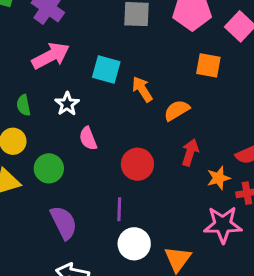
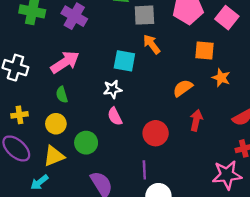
pink arrow: (51, 56) -> (65, 62), moved
orange arrow: (142, 89) -> (152, 44), moved
white star: (67, 104) -> (113, 89), moved, turned 30
orange star: (219, 178) -> (221, 78), moved, turned -30

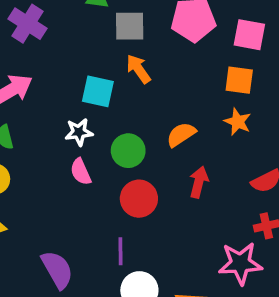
pink square: (227, 18) -> (249, 35), turned -30
orange square: (205, 50) -> (239, 80), moved
green circle: (86, 143) -> (128, 151), moved

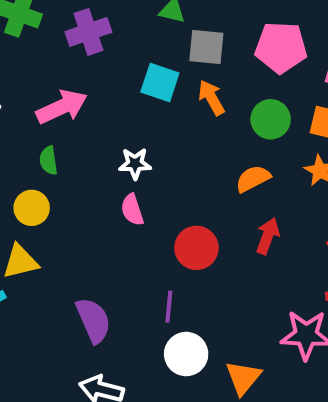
purple cross: (28, 24) -> (88, 32), turned 33
cyan square: (98, 91) -> (160, 83), moved
green circle: (128, 151) -> (271, 119), moved

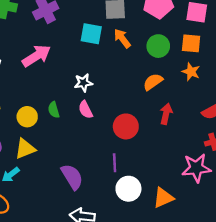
green semicircle: (49, 160) -> (54, 110), moved
orange triangle: (243, 378) -> (163, 198), turned 35

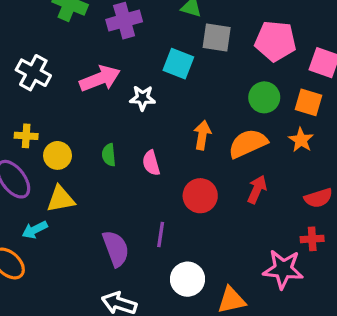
orange arrow: (122, 38) -> (202, 135), moved, turned 36
orange semicircle: (153, 82) -> (248, 144), size x1.4
white star: (83, 83) -> (143, 98), moved
yellow circle: (27, 117) -> (58, 155), moved
purple line: (115, 163) -> (161, 234), moved

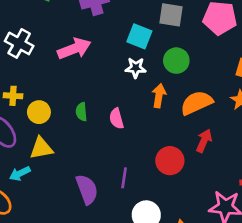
green circle: (264, 97) -> (176, 61), moved
white star: (143, 98) -> (136, 68), moved
red circle: (200, 196) -> (170, 161), moved

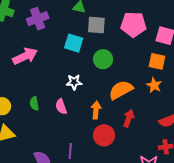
white star: (136, 68) -> (74, 82), moved
orange arrow: (159, 96) -> (96, 110), moved

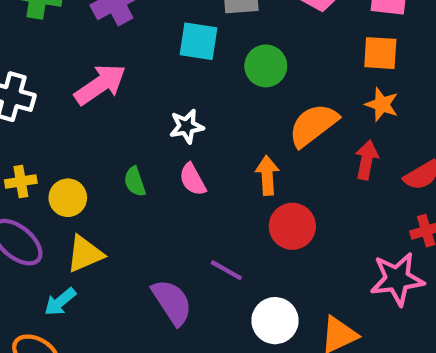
white star: (74, 82) -> (187, 126), moved
red arrow: (129, 118) -> (367, 160), moved
purple line: (70, 151) -> (226, 270), turned -56

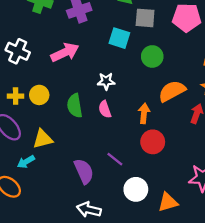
green semicircle: (135, 182) -> (75, 106), size x1.5
yellow circle: (68, 198) -> (39, 95), moved

